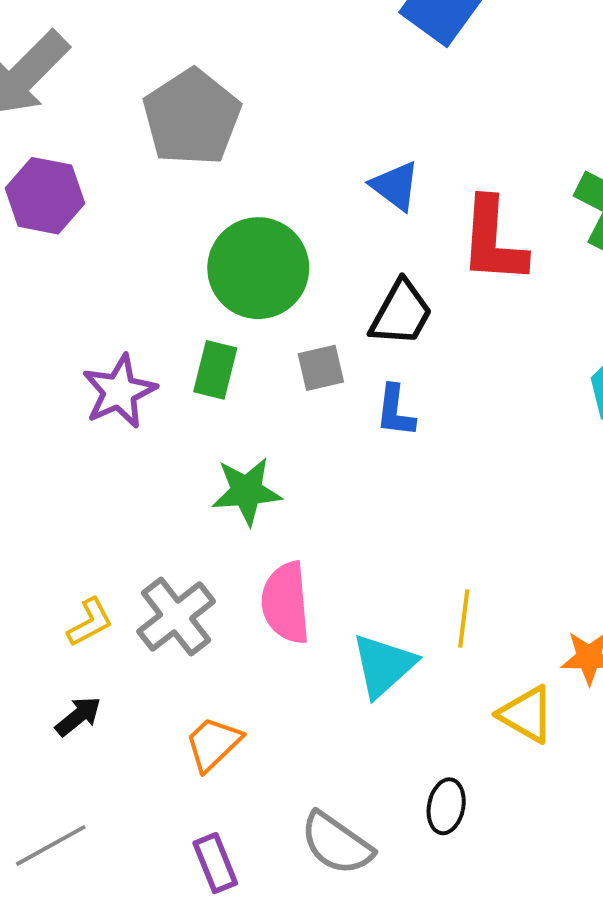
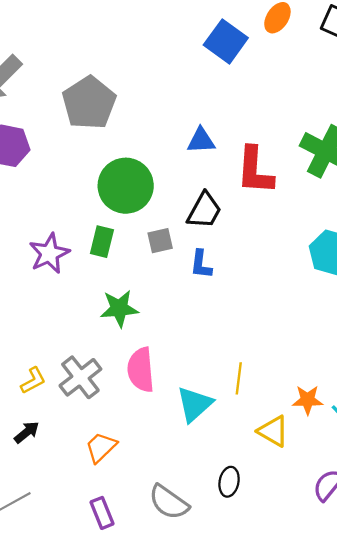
blue triangle: (395, 186) -> (201, 140), turned -40

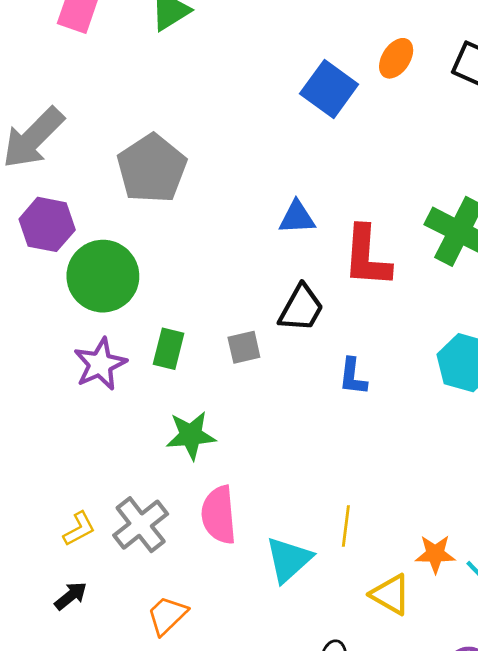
green circle: (126, 186) -> (103, 276), moved
blue L-shape: (201, 264) -> (353, 377), moved

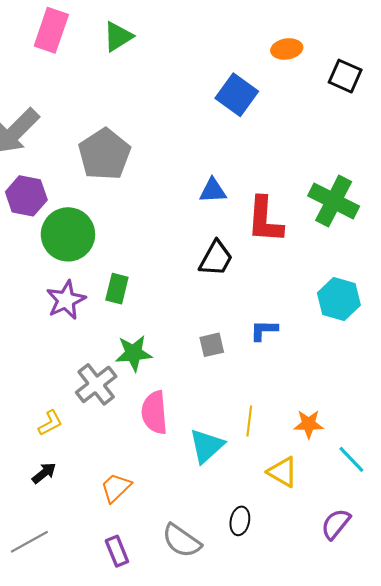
orange ellipse: (396, 58) -> (287, 49), moved, turned 48
gray square: (244, 347) -> (212, 345), moved
blue L-shape: (353, 377) -> (264, 330), moved, turned 84
gray cross: (141, 525) -> (96, 384), moved
orange star: (435, 554) -> (309, 424), moved

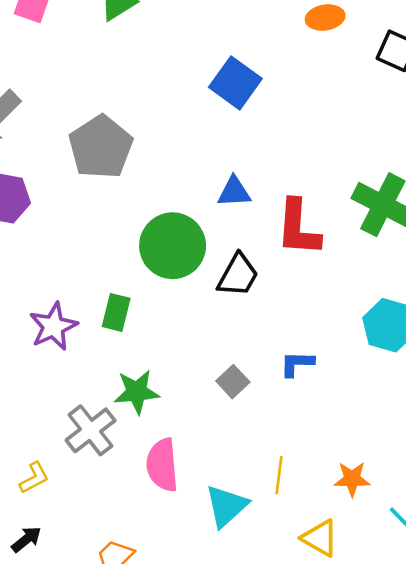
blue square: (237, 95) -> (235, 83), moved
green circle: (68, 234) -> (173, 246), moved
gray square: (212, 345) -> (233, 382), turned -30

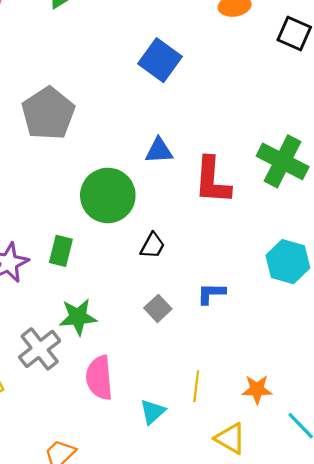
black trapezoid: (238, 275) -> (153, 246), moved, size x0.7
cyan triangle: (226, 506) -> (153, 412), size x0.7

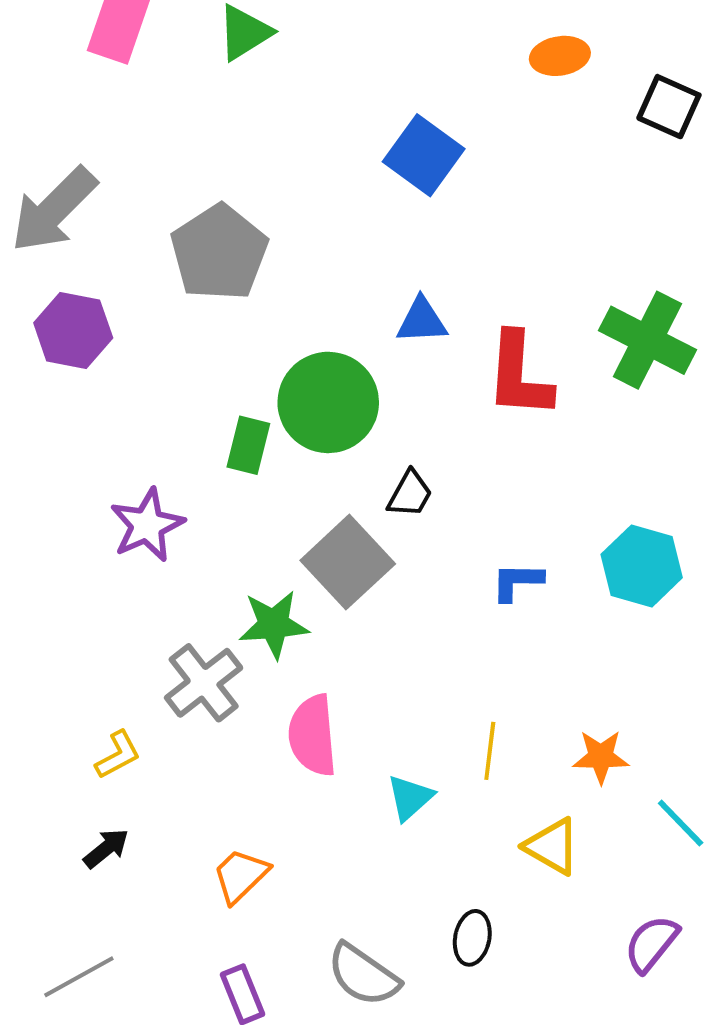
green rectangle: (61, 251) -> (248, 445), moved
cyan hexagon: (288, 262) -> (642, 566), moved
gray square: (158, 308) -> (348, 562), moved, size x1.8

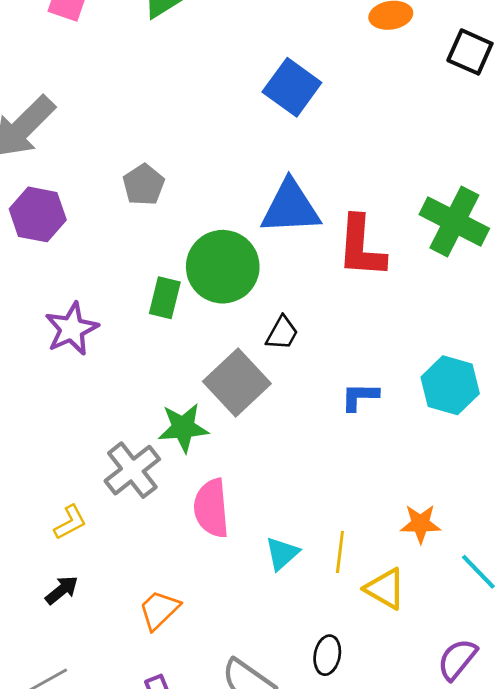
gray pentagon: (219, 253) -> (144, 185), moved, size x0.6
blue triangle: (422, 321) -> (291, 207), size x1.6
purple star: (147, 525) -> (72, 329), moved
yellow line: (490, 751) -> (340, 552), moved

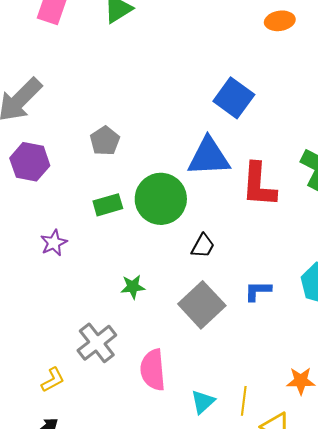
blue square: (292, 87) -> (234, 98), moved
green rectangle: (165, 298) -> (108, 205), moved, turned 60
purple star: (72, 329) -> (54, 243), size x0.7
gray square: (237, 382) -> (202, 305), moved
green star: (183, 428) -> (133, 287), moved, size x0.7

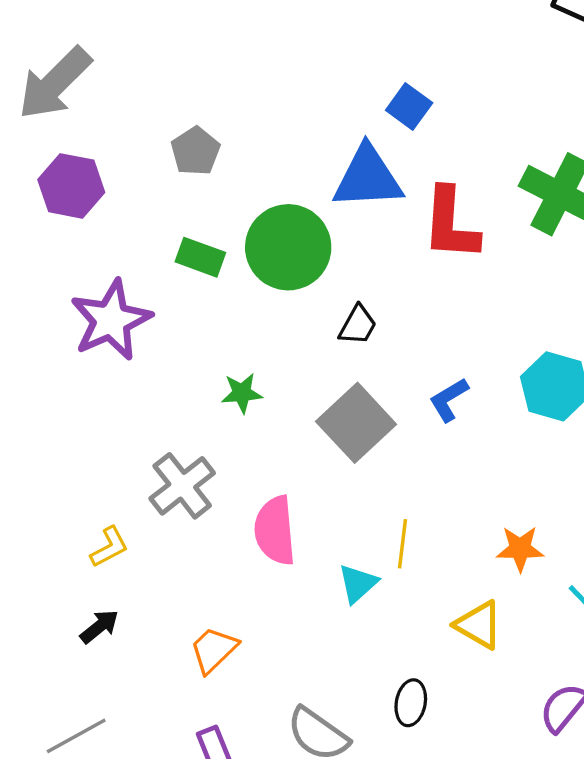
blue square: (234, 98) -> (409, 106), moved, size x0.7
green rectangle: (108, 205) -> (200, 257), turned 36
purple star: (54, 243) -> (111, 320), size x1.8
blue L-shape: (258, 291) -> (449, 400), turned -32
yellow line: (244, 401) -> (402, 544), moved

